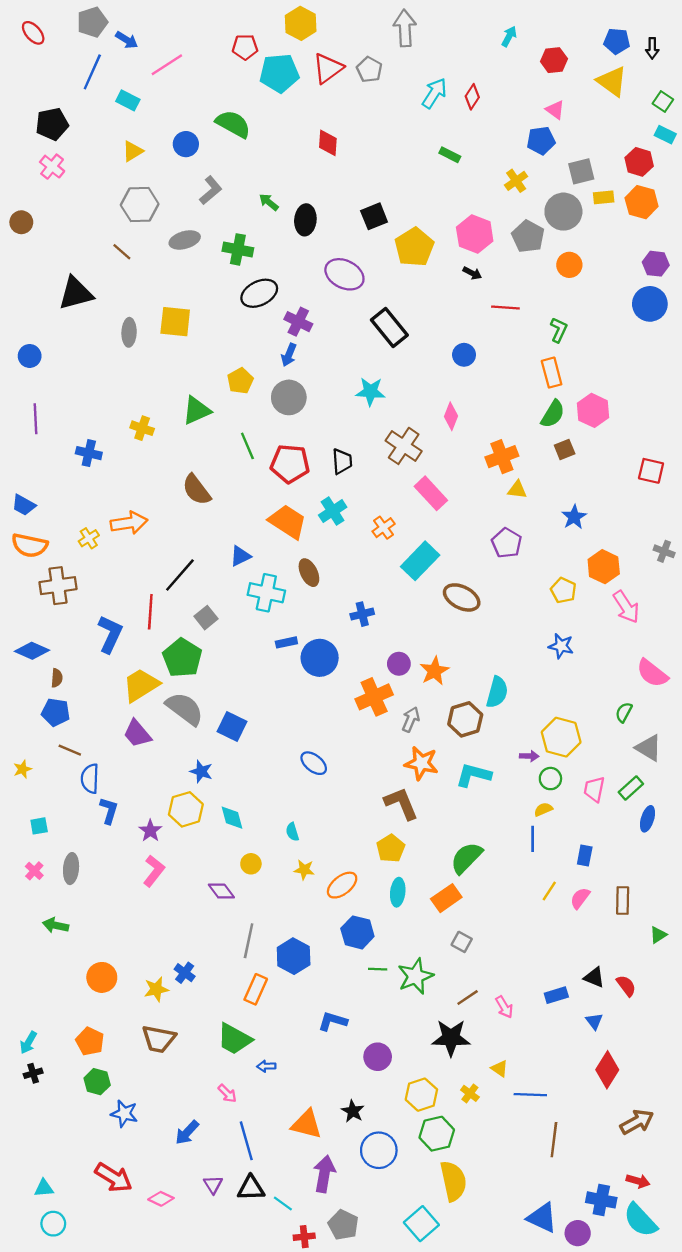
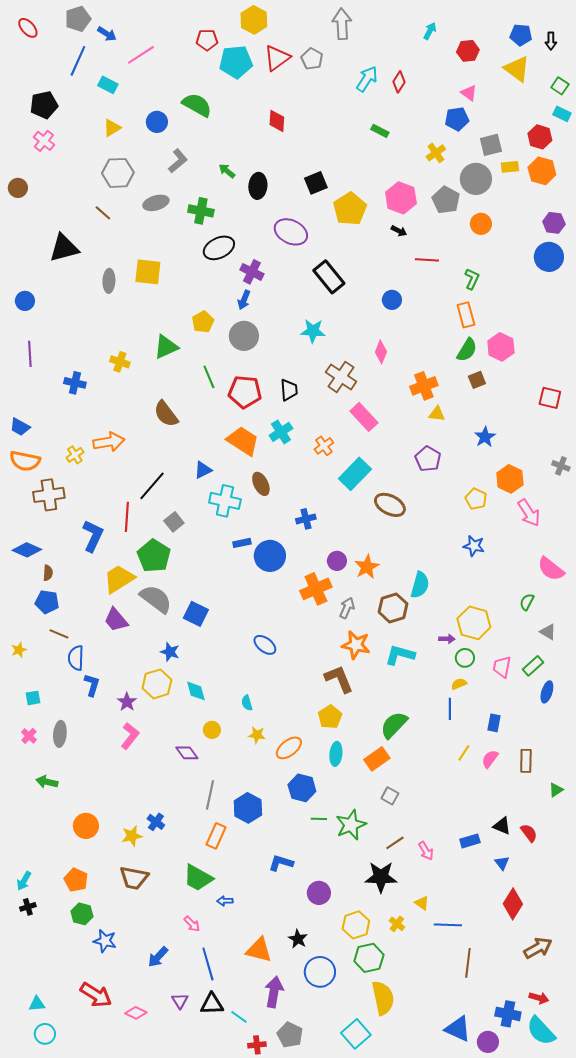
gray triangle: (649, 748) -> (548, 632), size x0.7

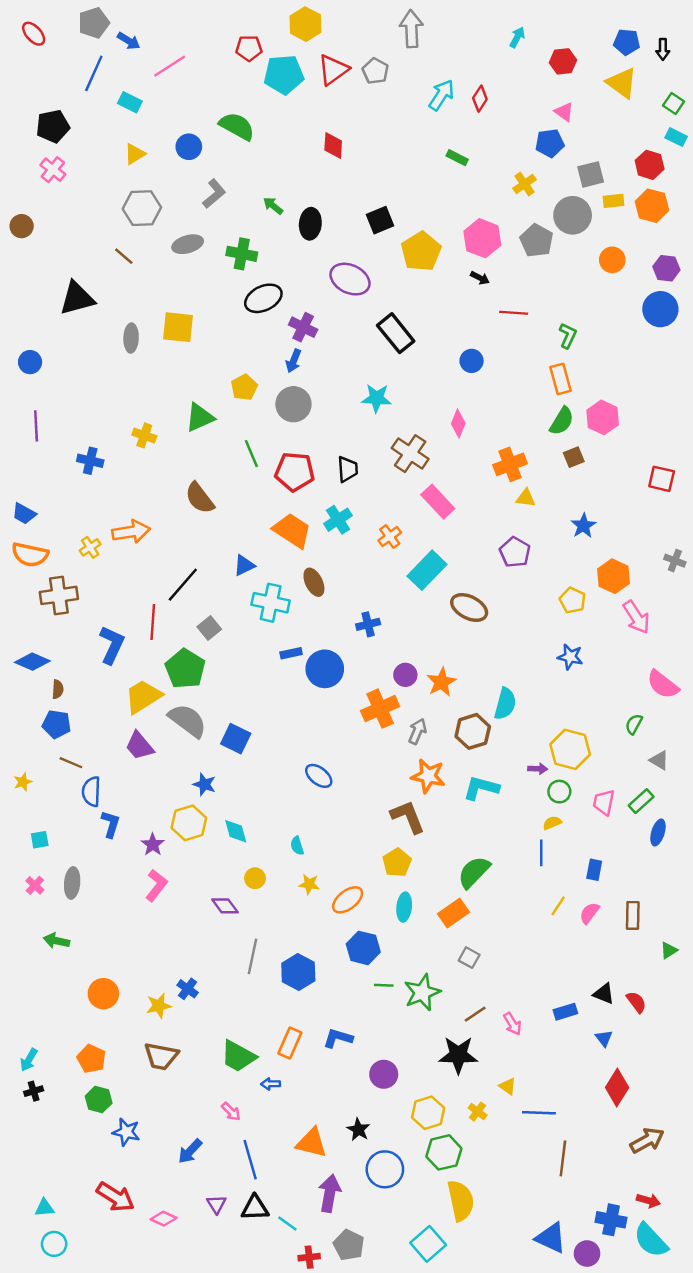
orange circle: (481, 224) -> (612, 260), moved
orange rectangle: (216, 836) -> (290, 1043), moved

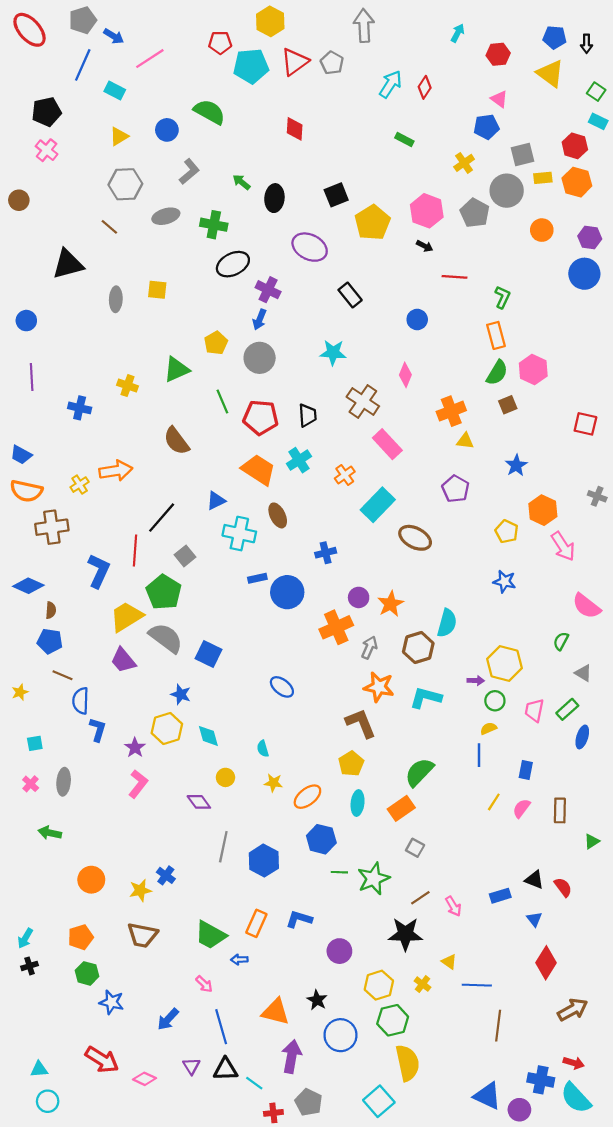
red ellipse: (34, 34) -> (30, 30), size x1.6
yellow square: (178, 327) -> (157, 290), size x0.7
black rectangle: (396, 333) -> (350, 295), size x0.7
orange pentagon: (91, 1059) -> (81, 937), turned 30

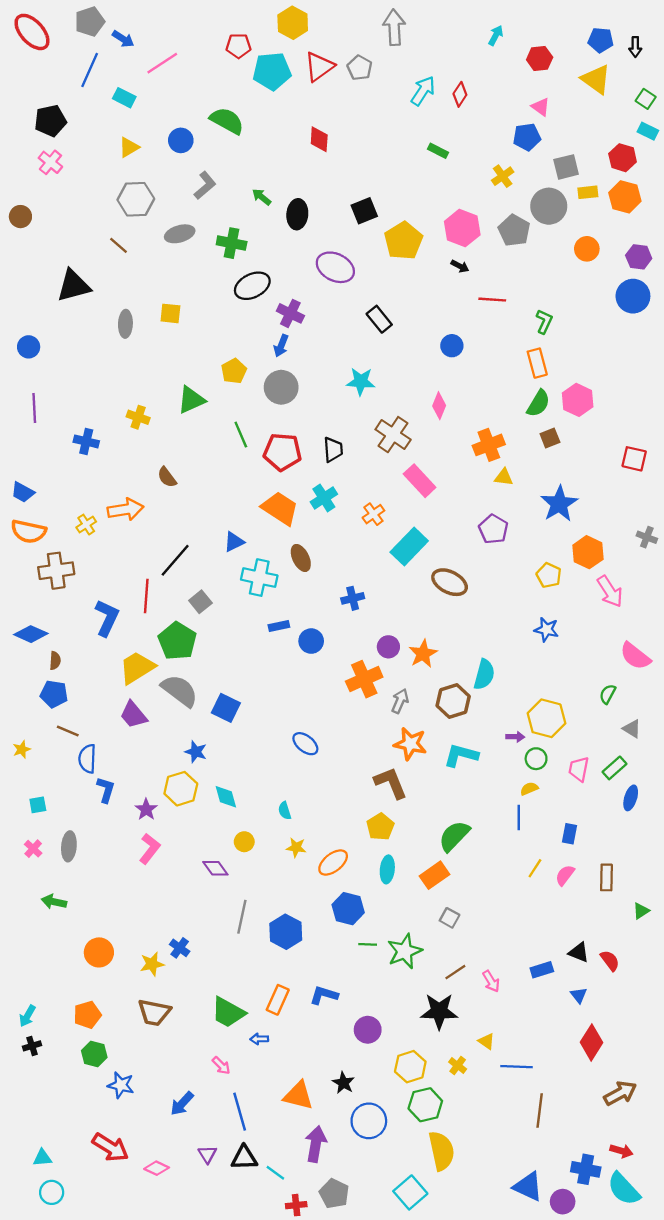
brown semicircle: (176, 441) -> (167, 477), moved, size x0.7
blue star: (516, 465) -> (559, 504), size x1.5
blue circle: (287, 592) -> (311, 641), size x0.7

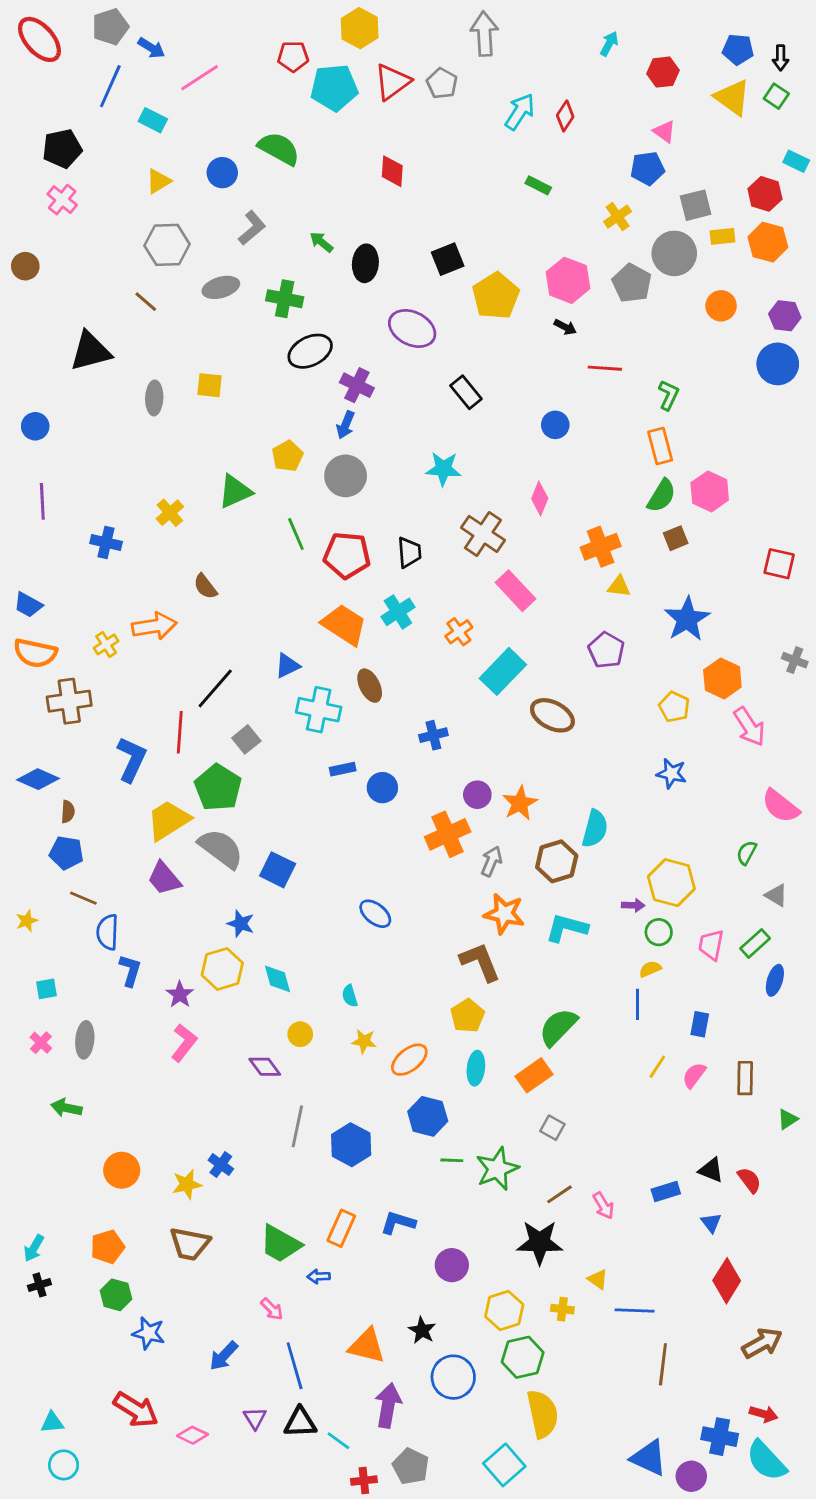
green square: (646, 99) -> (776, 96), moved
yellow cross: (138, 417) -> (170, 513), turned 30
yellow cross: (458, 1066) -> (562, 1309), turned -30

